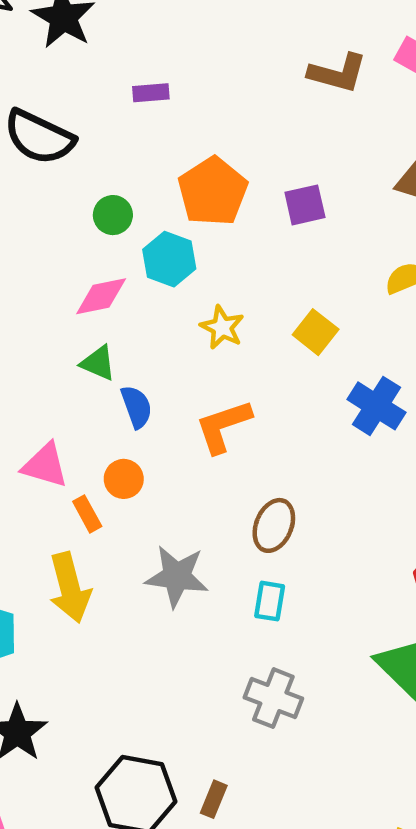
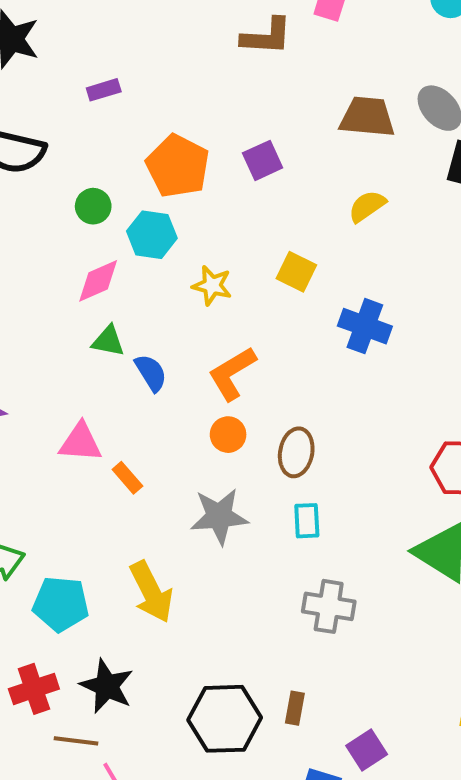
orange circle: (124, 479) -> (228, 435), moved
yellow arrow: (70, 588) -> (151, 592), moved

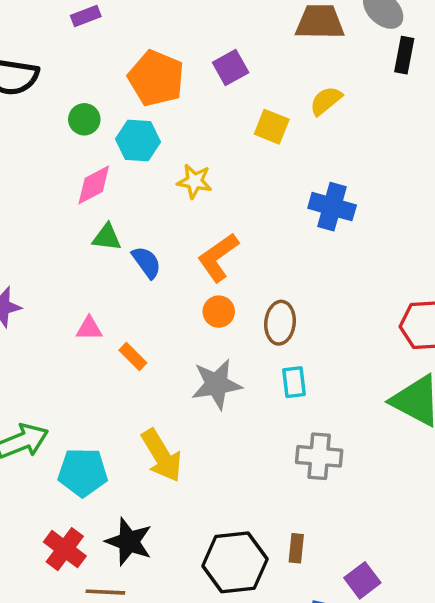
yellow square: (296, 272) -> (272, 127), moved
pink triangle: (80, 442) -> (89, 328), size x0.7
red cross: (34, 689) -> (65, 549), turned -30

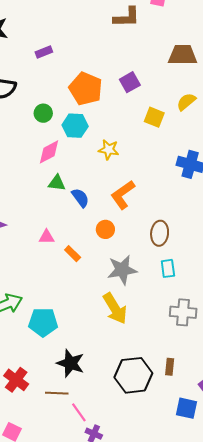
orange circle: (219, 312) -> (105, 229), moved
yellow arrow: (162, 455) -> (115, 308), moved
red cross: (65, 549) -> (16, 380), moved

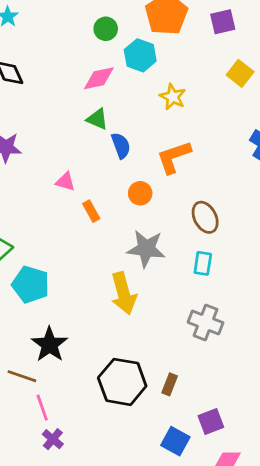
brown ellipse: (160, 233) -> (205, 217), turned -50

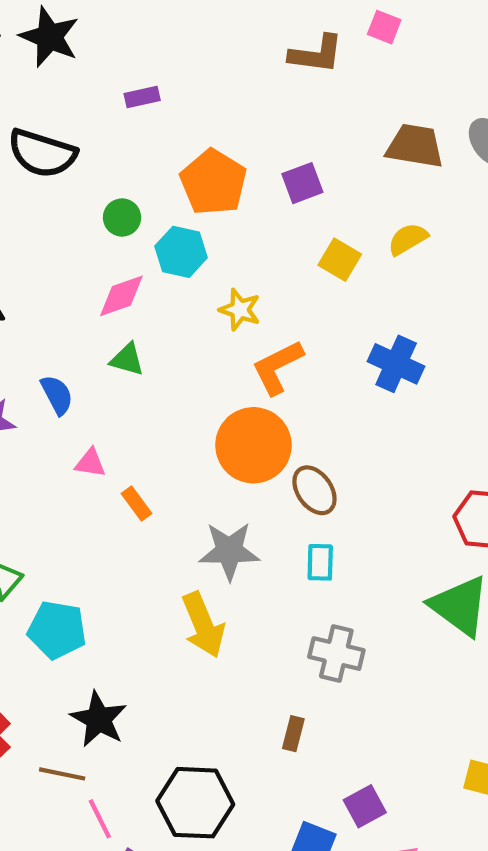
blue semicircle: (121, 146) -> (57, 395), moved
orange L-shape: (174, 157) -> (277, 367), moved
orange circle: (140, 193) -> (253, 445), moved, size x2.0
black hexagon: (122, 382) -> (195, 803), moved
brown rectangle: (170, 384) -> (293, 734), moved

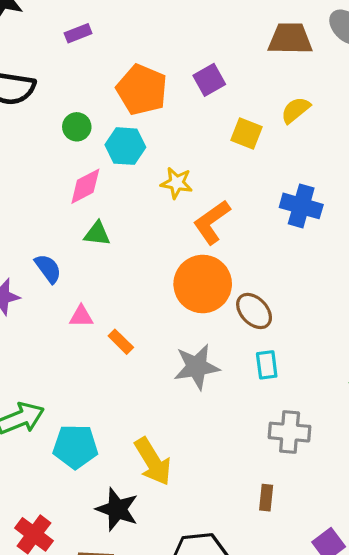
yellow arrow: (203, 625) -> (153, 462), moved

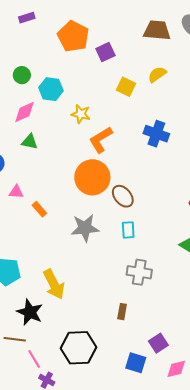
orange pentagon: (142, 90) -> (73, 36), moved

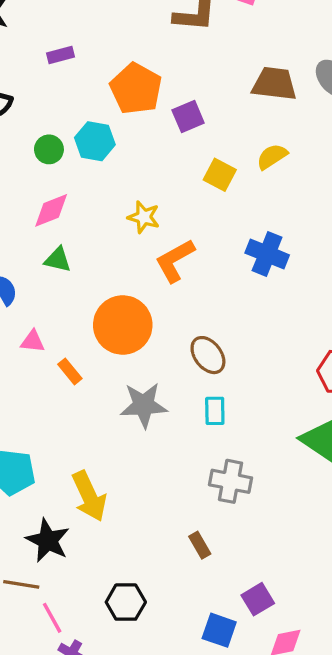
cyan hexagon: (51, 89) -> (95, 141), moved
orange circle: (92, 177) -> (123, 325), moved
brown rectangle: (122, 312) -> (200, 545), turned -42
black hexagon: (78, 348) -> (126, 602), size x0.7

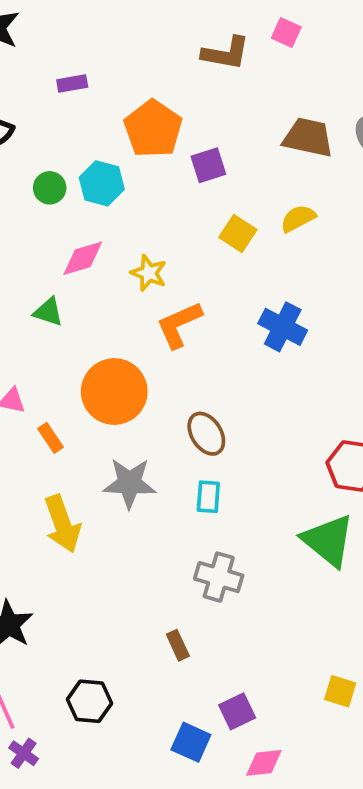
pink diamond: (51, 210) -> (83, 258), moved
yellow arrow: (89, 496) -> (62, 524), moved

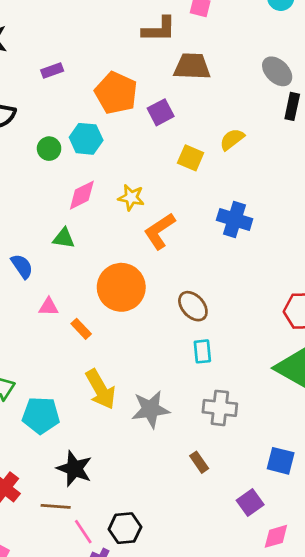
brown trapezoid: (308, 137) -> (192, 66), moved
gray star: (129, 483) -> (151, 409), moved
black hexagon: (89, 701) -> (125, 528), moved
blue square: (191, 742) -> (281, 461), moved

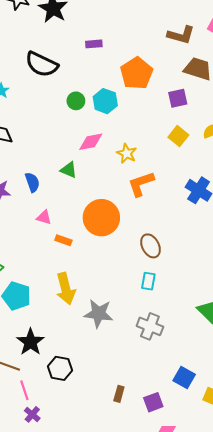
purple square: (161, 112) -> (178, 98), moved
orange rectangle: (81, 329) -> (63, 240), turned -42
brown rectangle: (199, 462) -> (119, 394), moved, turned 35
black hexagon: (125, 528) -> (60, 368), moved

